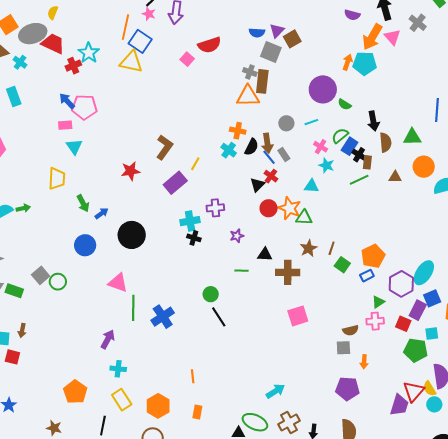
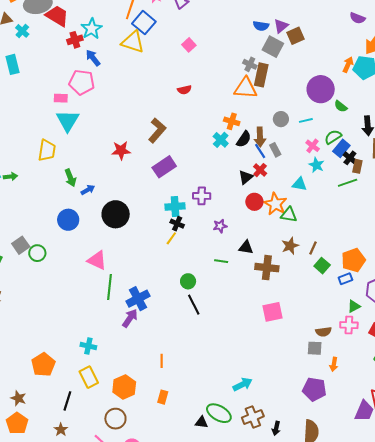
red semicircle: (209, 45) -> (184, 90), moved, size x0.6
blue arrow: (67, 101) -> (93, 58), moved
cyan triangle: (74, 147) -> (68, 121), size x1.4
yellow line: (195, 164) -> (171, 238), moved
purple arrow: (108, 339) -> (130, 318), moved

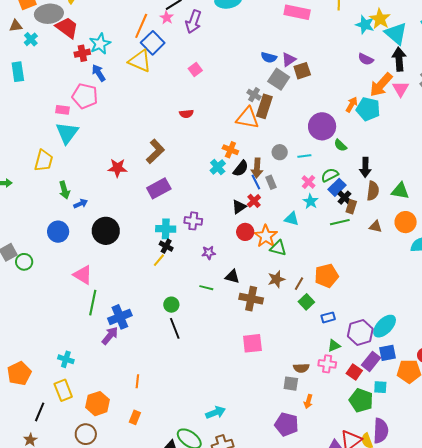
orange pentagon: (353, 260) -> (326, 276), moved

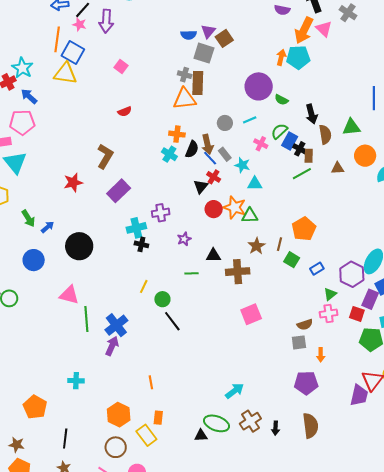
cyan star: (311, 201) -> (242, 165), moved
yellow line: (159, 260) -> (144, 286), moved
yellow rectangle: (63, 390) -> (146, 435), moved

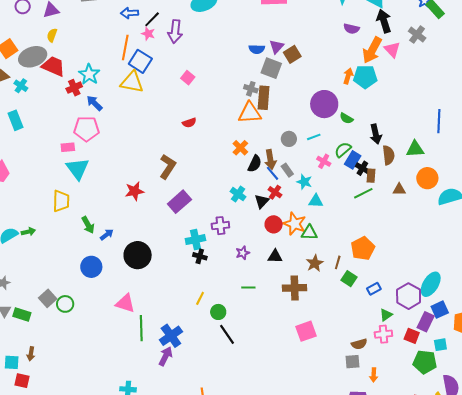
orange cross: (177, 134) -> (240, 148), turned 35
cyan cross: (169, 154) -> (238, 194), moved
black triangle: (213, 255) -> (275, 256), moved

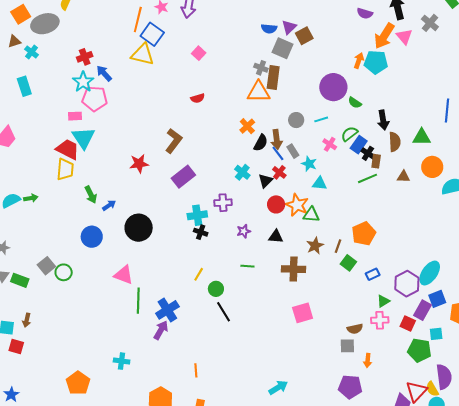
red trapezoid: (53, 66) -> (68, 149), moved
cyan star: (89, 74) -> (83, 82), moved

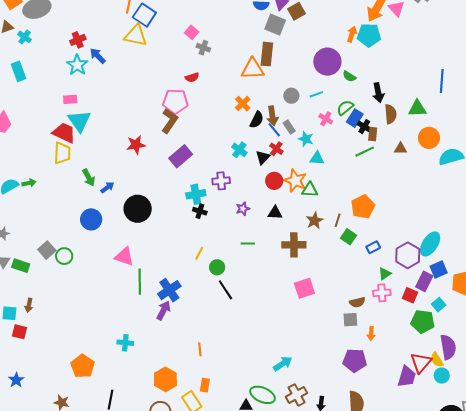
gray cross: (261, 68) -> (203, 48), moved
pink pentagon: (95, 99) -> (175, 101), moved
cyan square: (436, 334) -> (439, 305), turned -32

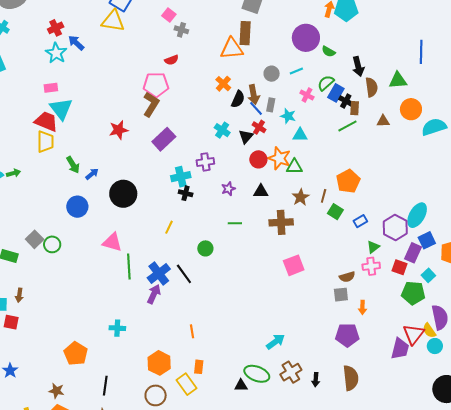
gray rectangle: (289, 127) -> (271, 105), turned 48
yellow line: (199, 253) -> (169, 227), moved
black line: (225, 290) -> (184, 274), moved

